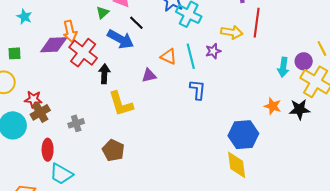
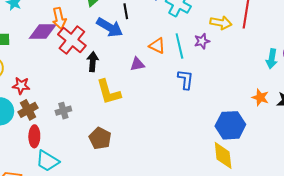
black line: (136, 23) -> (126, 11), turned 35
brown cross: (40, 112) -> (28, 110), moved

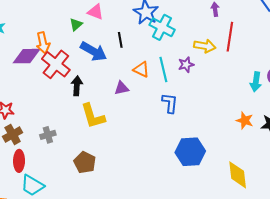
black line: (126, 11) -> (120, 40), moved
blue hexagon: (230, 125) -> (190, 152), moved
yellow diamond: (223, 155) -> (238, 175), moved

